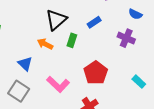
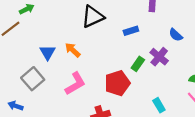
green rectangle: (72, 40) -> (138, 64), moved
orange arrow: (45, 44) -> (73, 50), moved
pink L-shape: (58, 84) -> (75, 84), turned -90

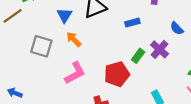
blue triangle: (48, 52) -> (65, 15), moved
gray square: (33, 79) -> (41, 46), moved, turned -35

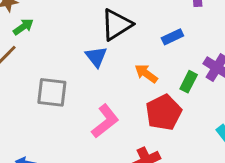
blue triangle: (65, 15) -> (96, 57), moved
orange arrow: (74, 39) -> (146, 74), moved

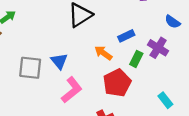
blue rectangle: (172, 37) -> (126, 36), moved
blue triangle: (96, 57) -> (59, 61), moved

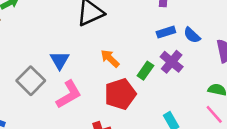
blue rectangle: (126, 36) -> (166, 32), moved
gray square: (30, 68) -> (31, 81), moved, turned 30

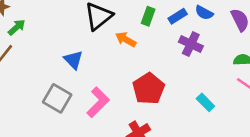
orange arrow: (110, 58) -> (126, 39), moved
blue triangle: (60, 60) -> (73, 60), moved
green rectangle: (145, 71) -> (148, 16), moved

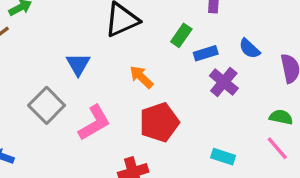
blue rectangle: (178, 16) -> (206, 53), moved
orange arrow: (126, 39) -> (141, 77), moved
cyan rectangle: (205, 102) -> (223, 157), turned -42

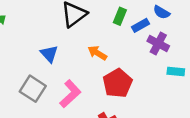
blue semicircle: (249, 49) -> (162, 12), moved
cyan rectangle: (223, 157) -> (176, 71), moved

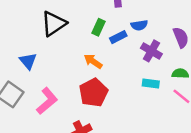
blue semicircle: (162, 12) -> (139, 25), turned -42
purple cross: (158, 43) -> (151, 51), moved
orange arrow: (97, 53) -> (93, 61), moved

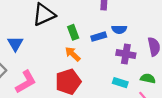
green rectangle: (98, 27) -> (73, 32), moved, turned -56
purple cross: (151, 51) -> (126, 54), turned -30

